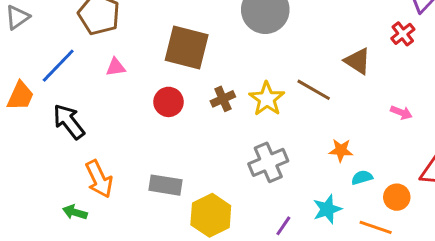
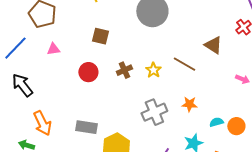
brown square: (187, 47) -> (100, 36), size x0.6
yellow star: (267, 99) -> (153, 70), size x0.7
orange star: (341, 150) -> (189, 104), moved
orange circle: (397, 197) -> (236, 126), moved

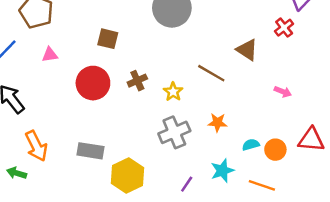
yellow star: (153, 70) -> (173, 92), moved
red circle: (88, 72) -> (93, 83), size x1.4

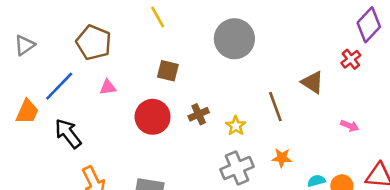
brown line: (211, 73) -> (275, 107), turned 40

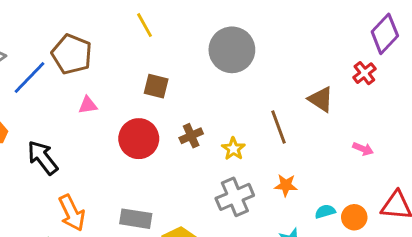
blue line: (59, 86) -> (30, 77), moved

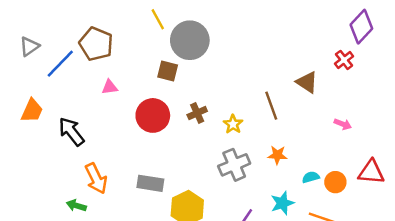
gray circle: (232, 50) -> (190, 40), moved

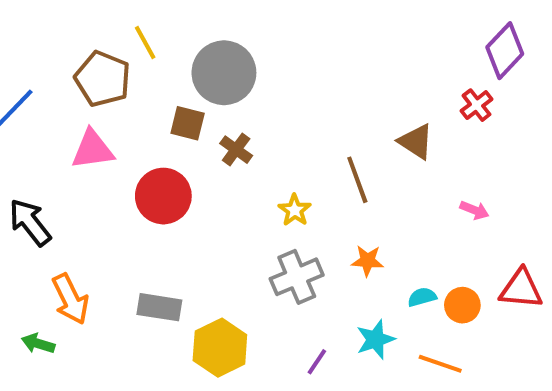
yellow line: (158, 19) -> (145, 42), moved
brown pentagon: (96, 44) -> (103, 79), moved
pink triangle: (110, 87) -> (93, 150), size x1.6
brown cross: (197, 113) -> (236, 150), moved, turned -30

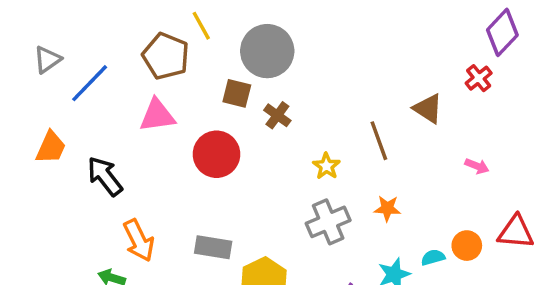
cyan semicircle: (422, 297) -> (433, 257), moved

